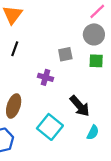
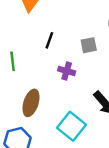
black line: (15, 49) -> (49, 40), moved

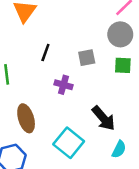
brown ellipse: (31, 103) -> (26, 118), turned -35

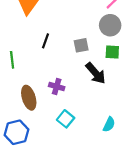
purple cross: (63, 85) -> (57, 87), moved
black arrow: (103, 118) -> (96, 73), moved
cyan square: (69, 143) -> (66, 119), size x0.7

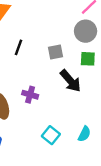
cyan square: (66, 119) -> (51, 135), moved

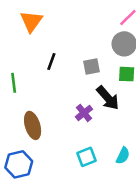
purple cross: (30, 95) -> (84, 113), moved, turned 35
cyan square: (51, 135) -> (86, 157), turned 30

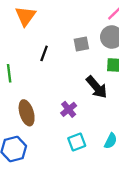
gray square: (92, 67) -> (81, 44), moved
purple cross: (84, 113) -> (69, 109), moved

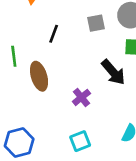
brown ellipse: (27, 113) -> (39, 76), moved
cyan square: (77, 142) -> (80, 141), moved

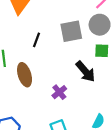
gray square: (96, 23) -> (71, 31), size x1.5

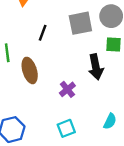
black arrow: (85, 71) -> (96, 67), turned 30

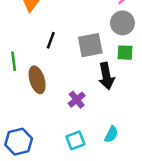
gray square: (80, 23) -> (90, 45), moved
cyan semicircle: (110, 121) -> (111, 134), moved

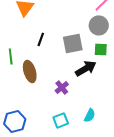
black arrow: (106, 76) -> (86, 68), turned -110

